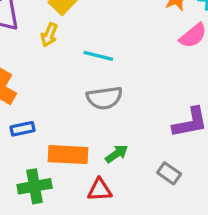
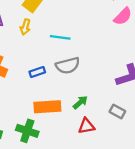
blue rectangle: (22, 129) -> (37, 72), moved
green cross: (35, 186) -> (27, 131), turned 35
red triangle: (100, 190) -> (86, 126), moved

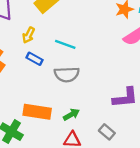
yellow arrow: (25, 27) -> (29, 35), moved
blue rectangle: (37, 72) -> (34, 59), moved, turned 35

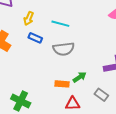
orange rectangle: (37, 112) -> (62, 84), moved, size x0.6
green arrow: (71, 114) -> (80, 77), moved

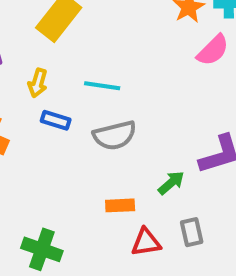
green arrow: (80, 77) -> (171, 183), moved
gray rectangle: (101, 95) -> (192, 232), moved, turned 48

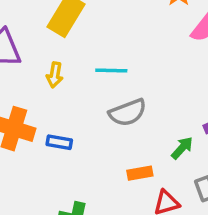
blue rectangle: (56, 120) -> (59, 142), moved

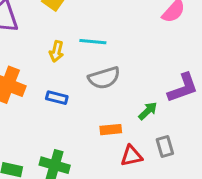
yellow arrow: (55, 75) -> (57, 51), moved
blue rectangle: (59, 142) -> (57, 98), moved

